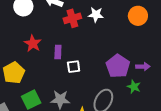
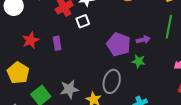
red star: (33, 43) -> (31, 40), turned 30
white square: (74, 67) -> (83, 21), moved

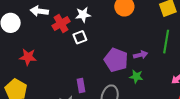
red star: (31, 40) -> (28, 57), turned 30
purple rectangle: (57, 43) -> (81, 86), moved

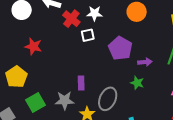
red cross: (61, 24) -> (71, 19), turned -30
purple pentagon: (116, 60) -> (120, 48), moved

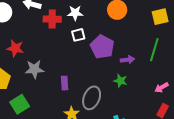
red cross: (71, 19) -> (52, 19), turned -36
white square: (88, 35) -> (78, 35), moved
gray star: (65, 100) -> (34, 69), moved

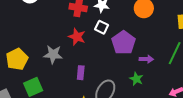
white square: (78, 35) -> (102, 27), turned 32
red star: (15, 48) -> (77, 37), moved

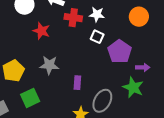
red star: (77, 37) -> (41, 31), moved
green star: (136, 79) -> (133, 87), size x1.5

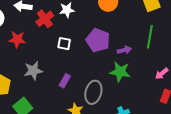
red cross: (73, 18) -> (45, 19), turned -30
white square: (97, 37) -> (64, 44), moved
purple rectangle: (77, 83) -> (65, 81), turned 40

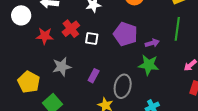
red cross: (45, 19) -> (71, 29), moved

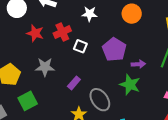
gray ellipse: (123, 86) -> (100, 100), turned -60

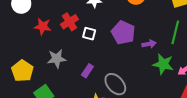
green star: (130, 85) -> (163, 64), moved

